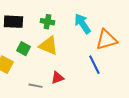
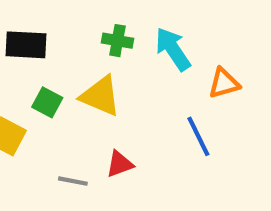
green cross: (47, 22) -> (117, 41), moved
orange triangle: (106, 40) -> (224, 83), size x0.7

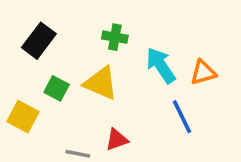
black rectangle: (26, 45) -> (39, 41), turned -56
cyan arrow: (173, 49) -> (161, 65), moved

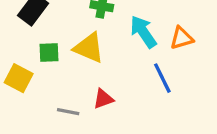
green square: (57, 88) -> (49, 53), turned -30

